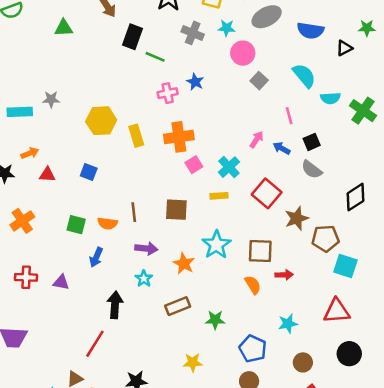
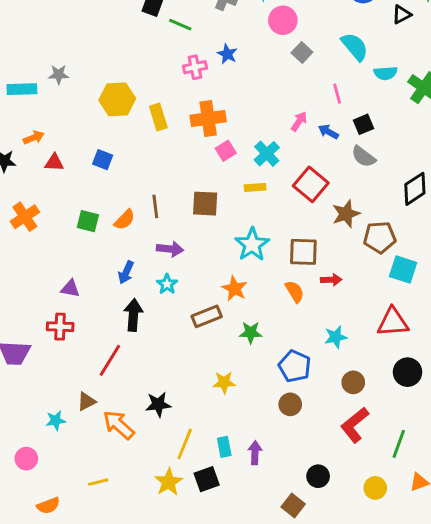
orange semicircle: (107, 223) -> (125, 220), turned -54
blue arrow: (96, 257) -> (126, 272), moved
orange star: (184, 263) -> (234, 289), moved
red cross: (26, 277) -> (60, 327), moved

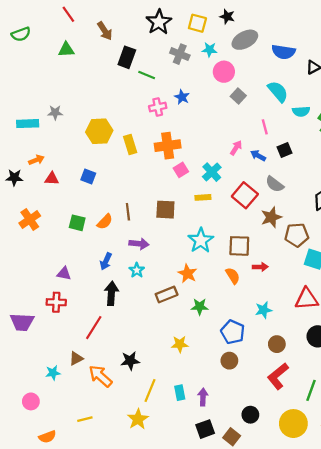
gray semicircle: (364, 157) -> (275, 184), moved
black square: (207, 479) -> (205, 429), moved
yellow circle: (375, 488) -> (293, 424), size x1.6

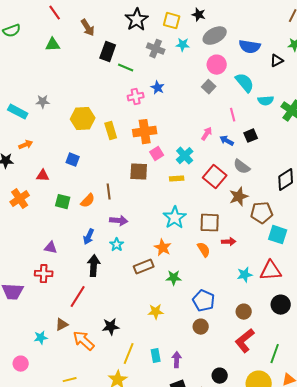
pink circle: (224, 72) -> (217, 65), moved
cyan rectangle: (28, 124) -> (18, 112), turned 30
red triangle: (52, 179) -> (43, 176), moved
brown square: (165, 210) -> (139, 172), moved
cyan star: (264, 310) -> (245, 275), moved

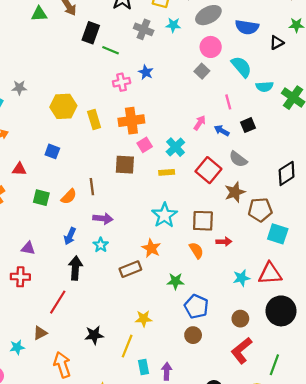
green triangle: (53, 45) -> (39, 14), moved
green star: (174, 278) -> (175, 281), moved
black circle: (281, 305) -> (281, 311), size x1.4
orange arrow: (84, 341) -> (62, 365), moved, turned 30
yellow line: (129, 354) -> (127, 346), moved

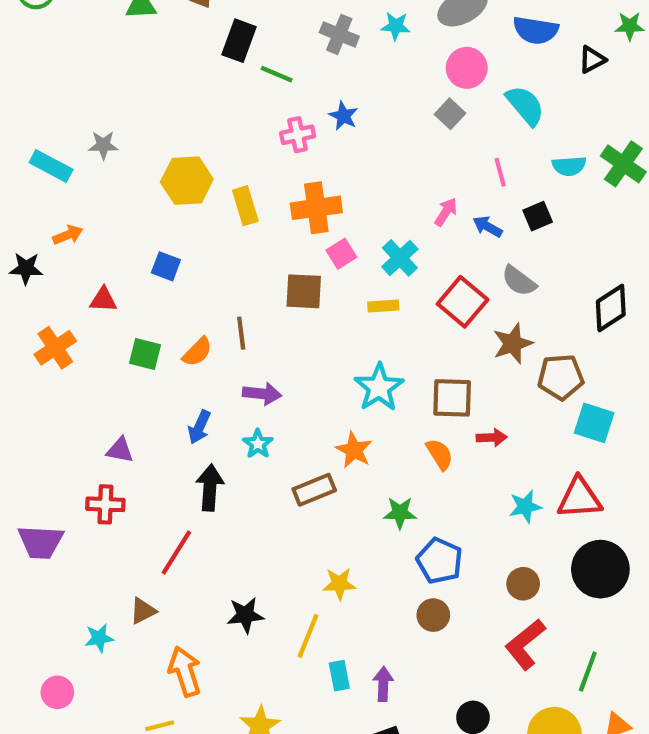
cyan semicircle: (265, 87) -> (569, 166), moved

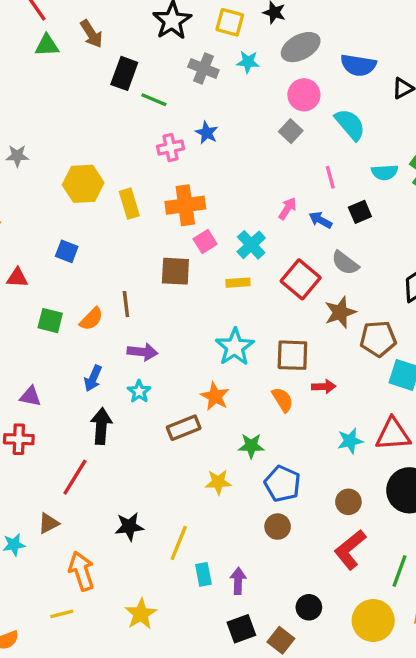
yellow star: (339, 584) -> (218, 482), moved

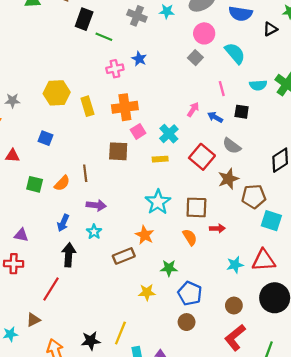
gray star: (17, 156) -> (12, 101), moved
black square: (360, 212) -> (242, 112), turned 32
black star: (129, 527) -> (91, 341), moved

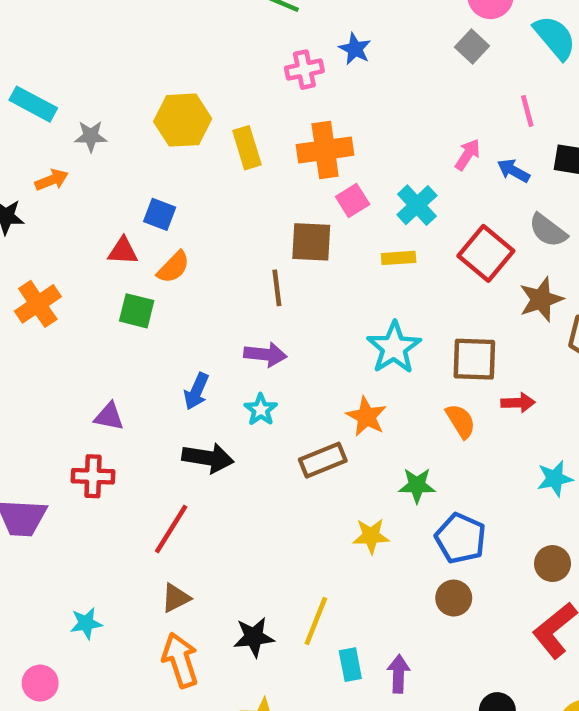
red triangle: (12, 156) -> (123, 251), moved
brown line: (85, 173) -> (277, 288), moved
orange semicircle: (62, 183) -> (173, 267), moved
black arrow: (69, 255) -> (208, 458), turned 95
brown triangle: (33, 320) -> (176, 598), moved

